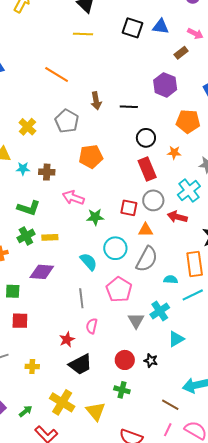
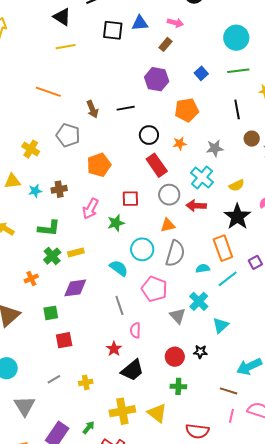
pink arrow: (73, 198) -> (90, 209), turned -70
red square: (129, 208) -> (130, 199), moved
yellow cross: (62, 402) -> (122, 411), turned -30

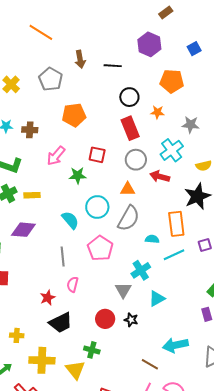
gray triangle: (178, 316) -> (123, 290), moved
yellow cross: (86, 382) -> (17, 335), moved
green cross: (178, 386) -> (92, 350), moved

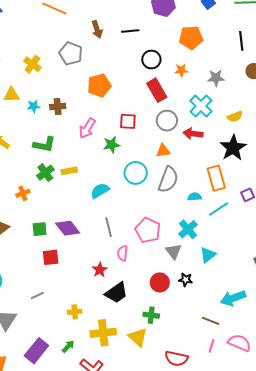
cyan semicircle: (70, 220) -> (100, 191), moved, turned -72
purple diamond: (23, 230) -> (68, 228), moved, turned 55
pink pentagon: (100, 248) -> (148, 230), moved

